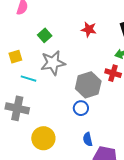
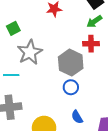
green square: (45, 35) -> (13, 28), turned 32
blue semicircle: (88, 139) -> (77, 117), moved

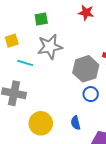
blue circle: (71, 87) -> (91, 94), moved

